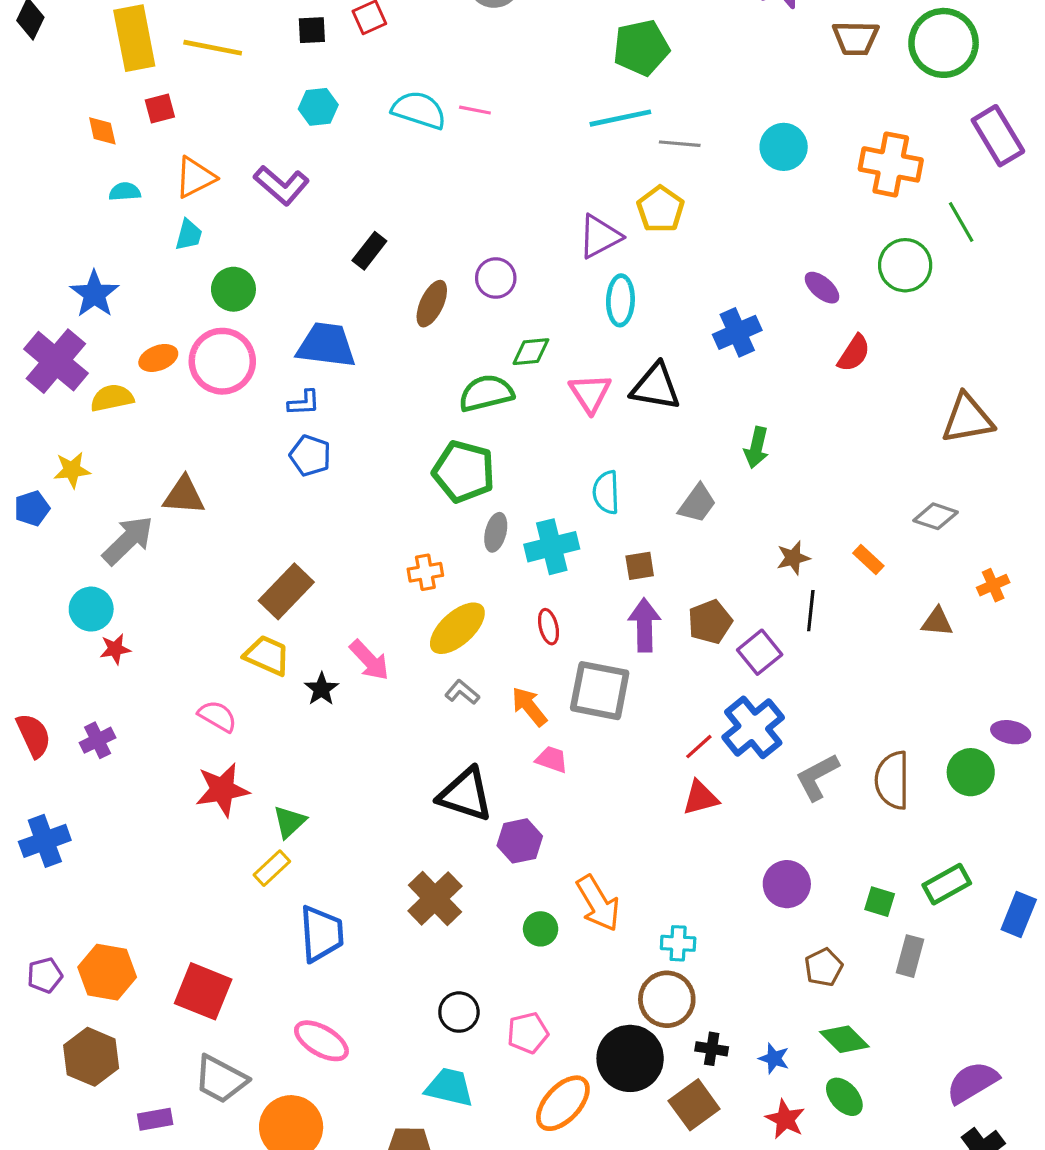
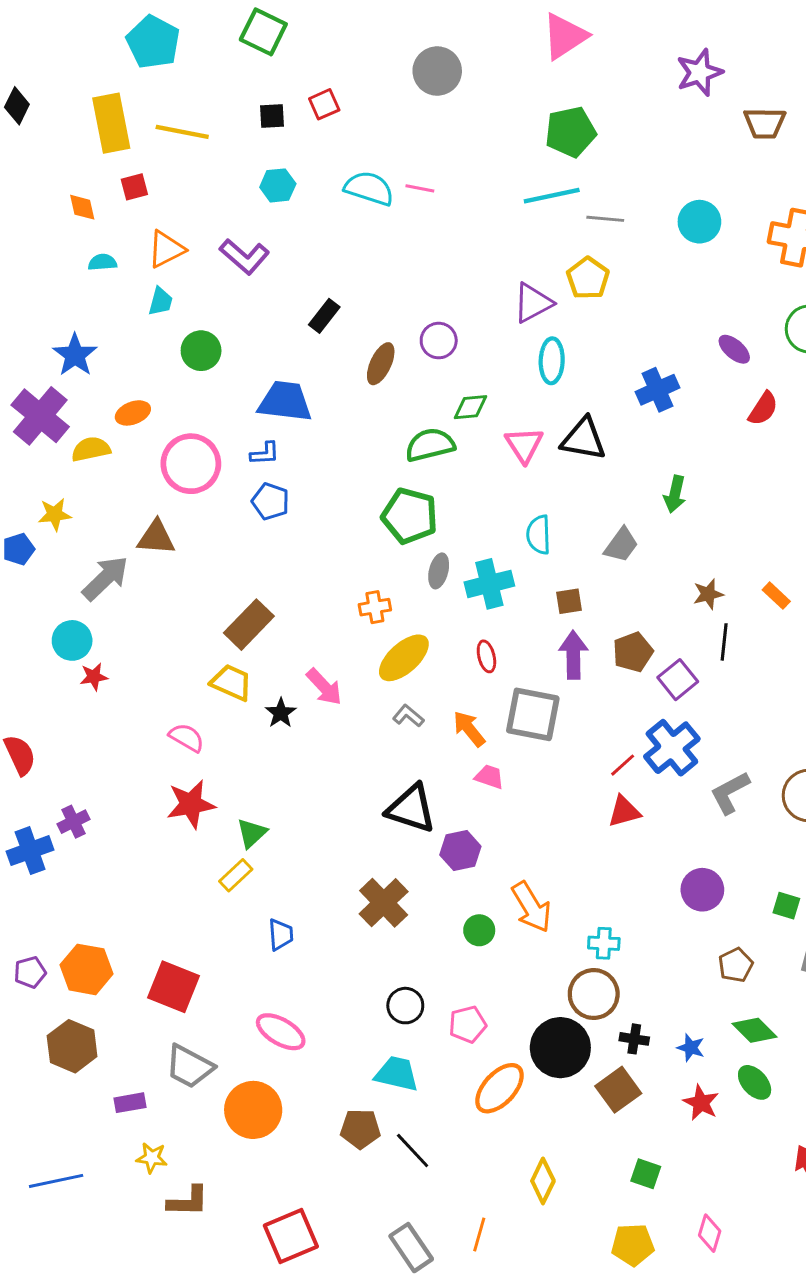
pink circle: (222, 361) -> (191, 464), moved
purple cross: (98, 740) -> (73, 822), moved
blue trapezoid: (321, 934) -> (281, 935), size x0.6

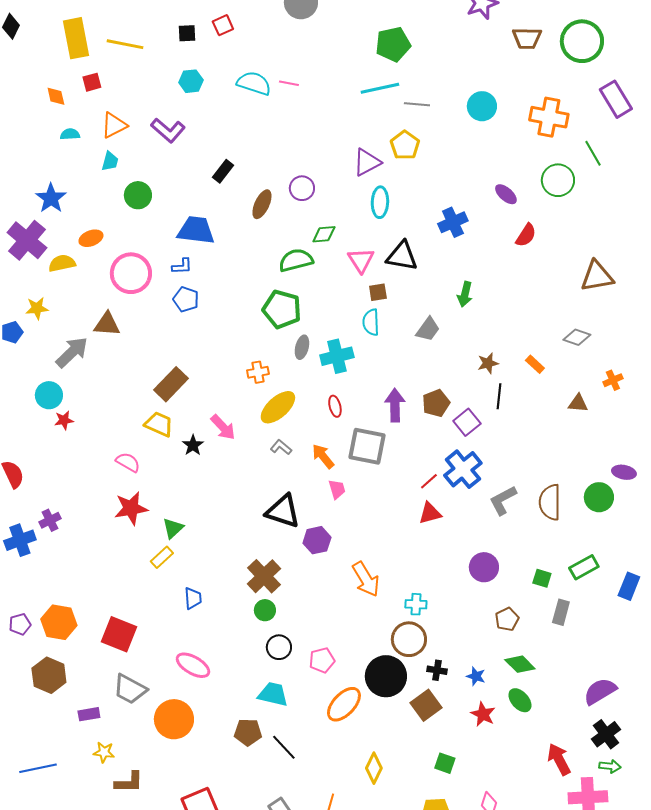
brown square: (569, 601) -> (378, 292), moved
pink trapezoid: (489, 777) -> (337, 489), turned 55
green circle: (479, 930) -> (265, 610), moved

